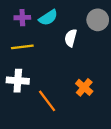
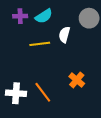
yellow line: (22, 47) -> (40, 44), moved
white cross: (18, 81) -> (16, 93), moved

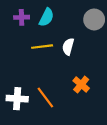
cyan semicircle: (44, 16) -> (46, 17), turned -30
white semicircle: (64, 35) -> (68, 47), moved

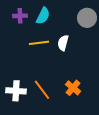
orange cross: (81, 85) -> (73, 88), moved

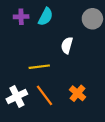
yellow line: (39, 43) -> (39, 67), moved
white cross: (16, 91) -> (17, 96), turned -30

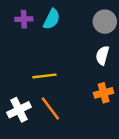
white semicircle: (67, 45) -> (102, 55), moved
orange cross: (78, 93) -> (104, 93), moved, turned 35

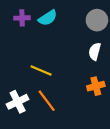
cyan semicircle: (52, 19) -> (48, 18), turned 30
yellow line: (44, 76) -> (41, 70), turned 30

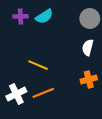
orange line: (47, 101) -> (43, 93), turned -75

